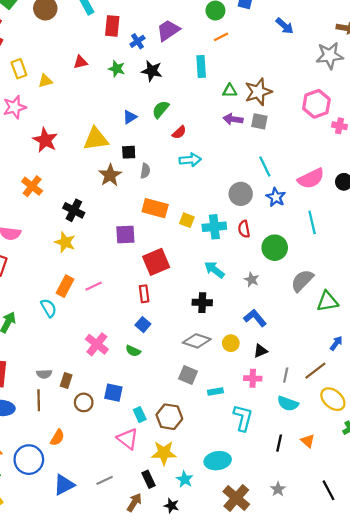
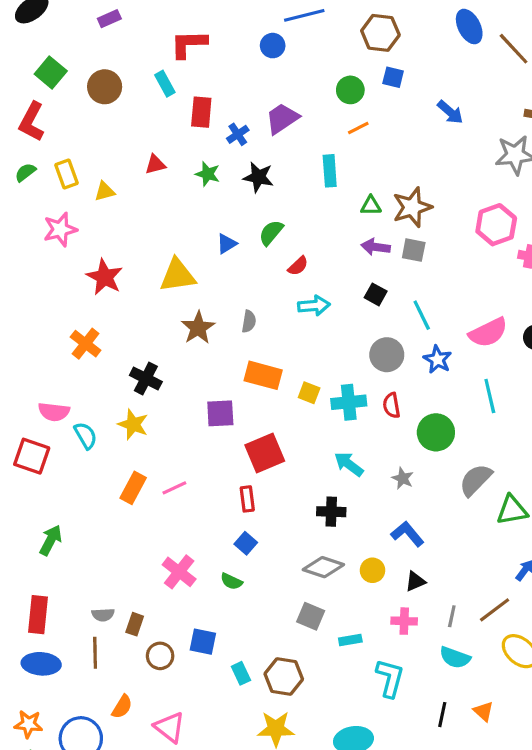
black square: (129, 152) -> (376, 294), moved, turned 32
cyan semicircle: (49, 308) -> (86, 436), moved
pink triangle: (128, 439) -> (170, 727), moved

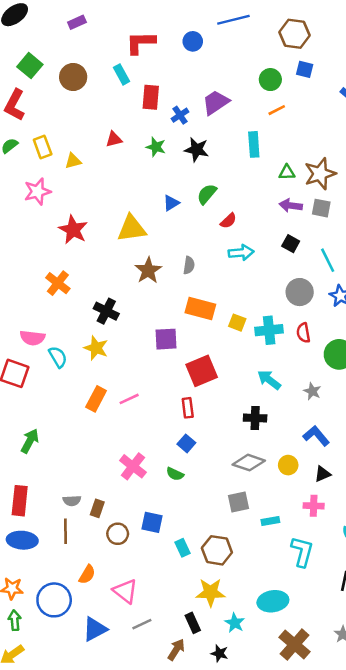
blue circle: (273, 46) -> (193, 41), moved
gray square: (311, 616) -> (239, 502), turned -35

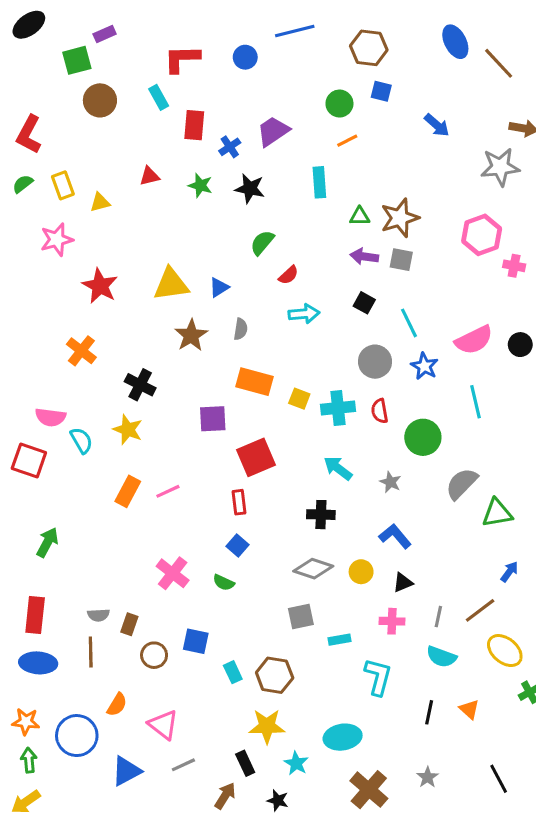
green square: (30, 66) -> (77, 60), moved, turned 35
blue triangle: (171, 203) -> (219, 287), moved

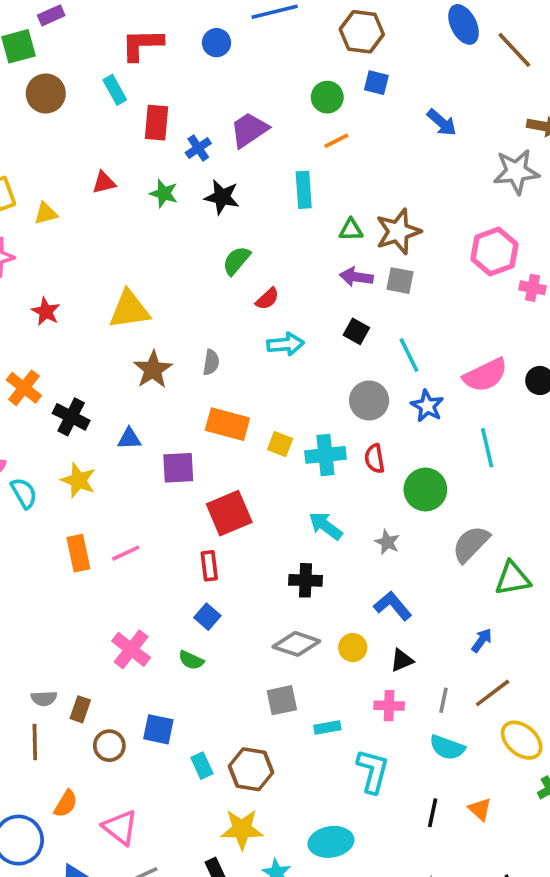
red star: (100, 286) -> (46, 311), size x0.7
blue triangle: (219, 287) -> (129, 439), moved, turned 30
black cross: (140, 385) -> (71, 417), moved
orange rectangle: (128, 491) -> (78, 553), turned -40
blue arrow: (509, 572) -> (482, 640), moved

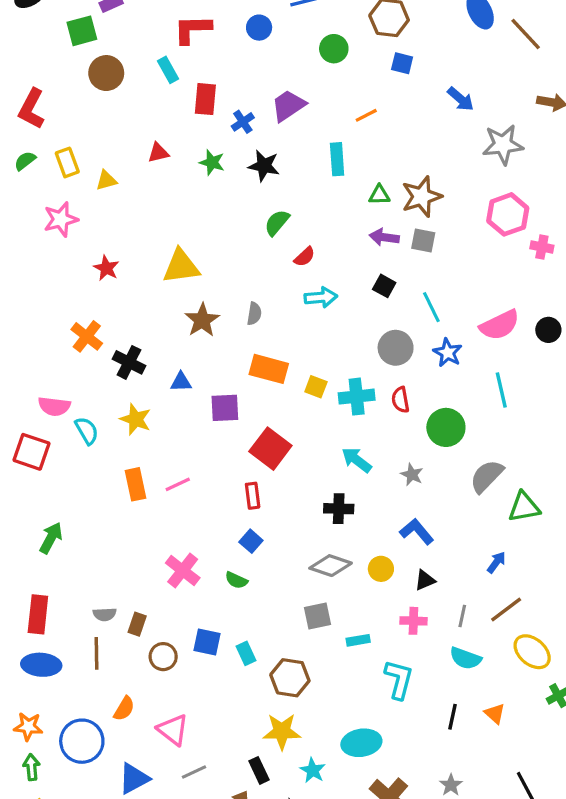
green circle: (327, 97) -> (334, 49), moved
gray star: (516, 172) -> (503, 145), moved
red square: (229, 513) -> (270, 449), turned -30
cyan rectangle: (202, 766) -> (246, 653), moved

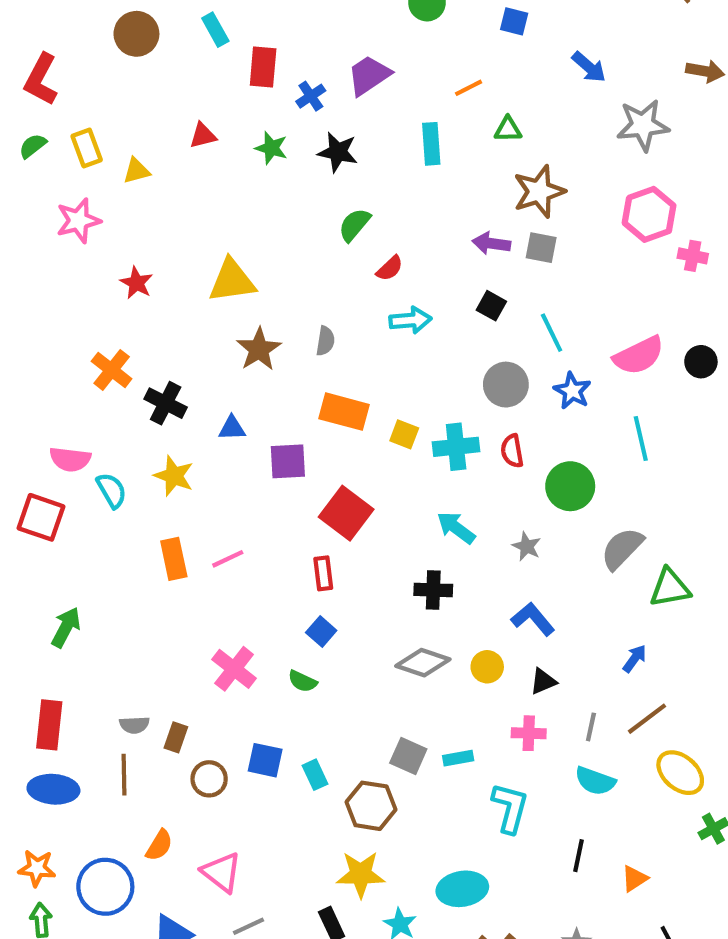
green triangle: (379, 195) -> (508, 129), moved
gray square: (318, 616) -> (408, 756), moved, turned 36
orange triangle: (495, 713) -> (635, 878), moved, turned 45

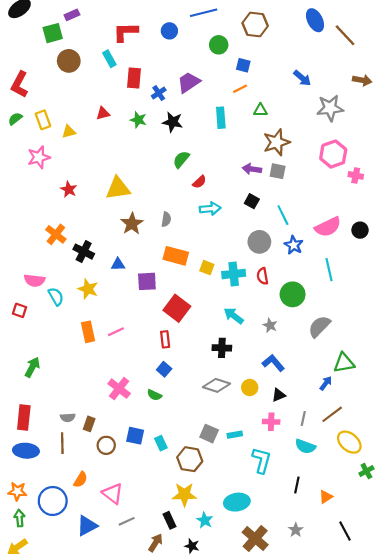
blue square: (514, 21) -> (243, 65), moved
red square: (41, 517) -> (19, 310), size x0.6
green triangle: (670, 588) -> (344, 363), moved

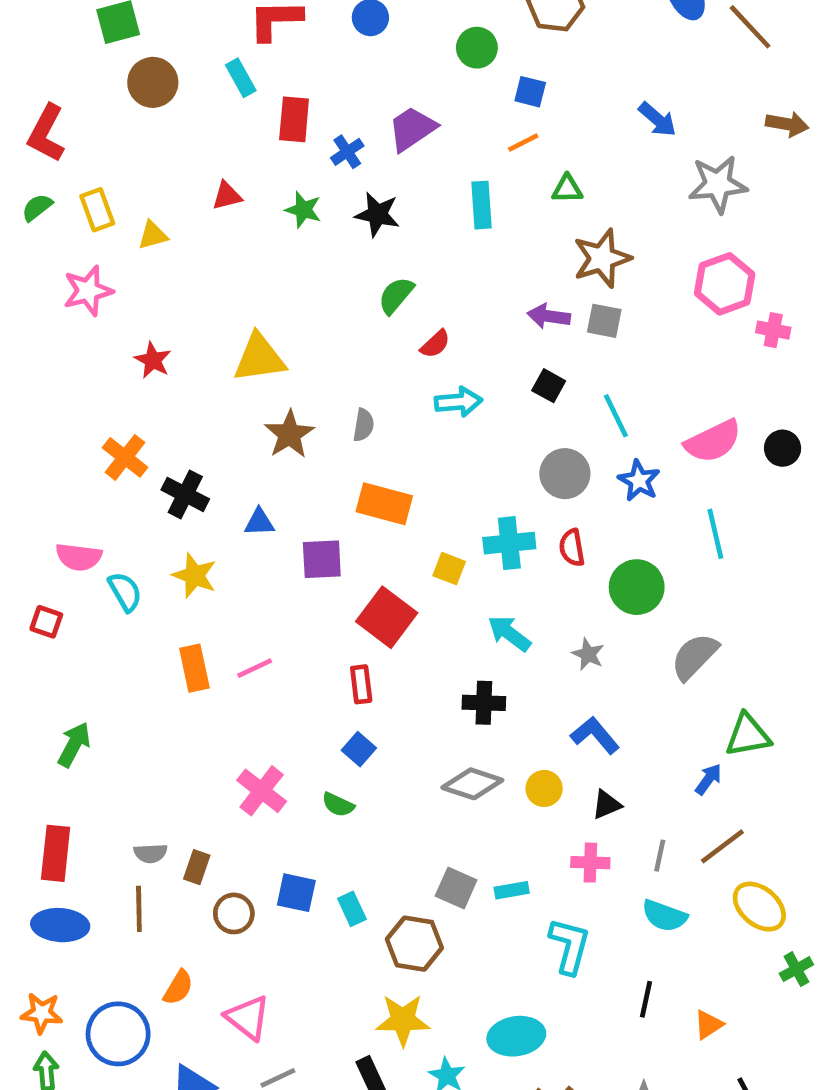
yellow square: (207, 268) -> (449, 569), moved

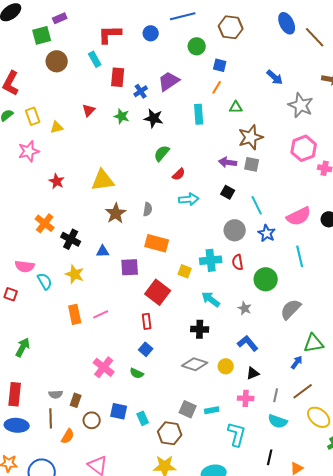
orange line: (523, 143) -> (217, 87), turned -32
gray star: (718, 184) -> (301, 105), turned 30
red triangle: (227, 196) -> (89, 110), turned -32
orange semicircle: (178, 988) -> (68, 436), moved

